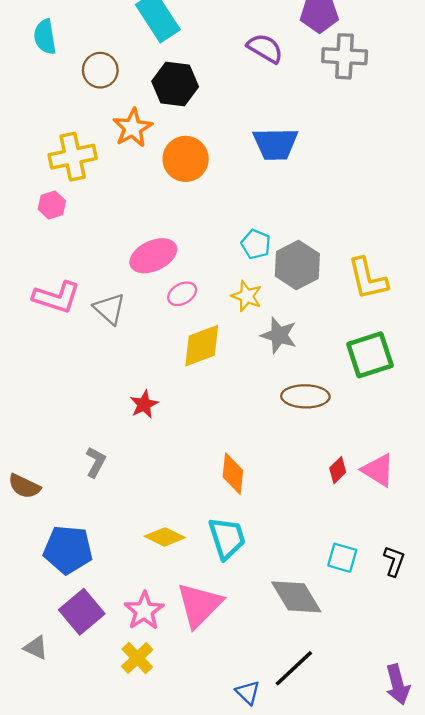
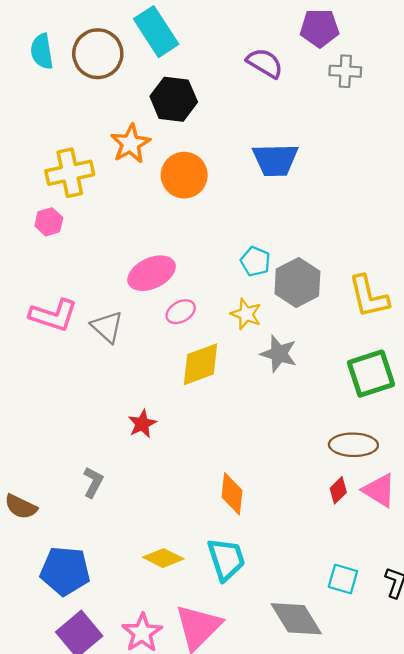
gray cross: (345, 56) -> (345, 71), size x0.7
brown circle: (100, 70) -> (98, 54), moved, size x1.4
brown ellipse: (305, 396) -> (353, 445), moved

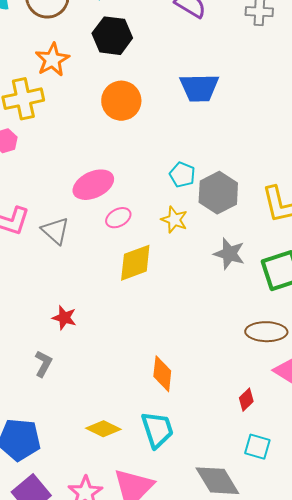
orange star: (130, 144) -> (52, 60), moved
gray star: (279, 354) -> (229, 254), moved
red star: (142, 424) -> (64, 318), moved, turned -30
red diamond: (338, 490) -> (246, 400), moved

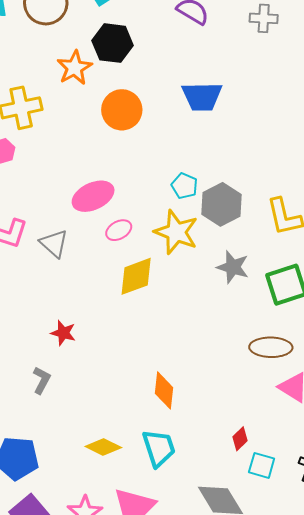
orange star: (52, 60) -> (75, 68), moved
yellow star: (174, 220) -> (176, 232), size x1.6
red diamond: (246, 400) -> (240, 439), moved

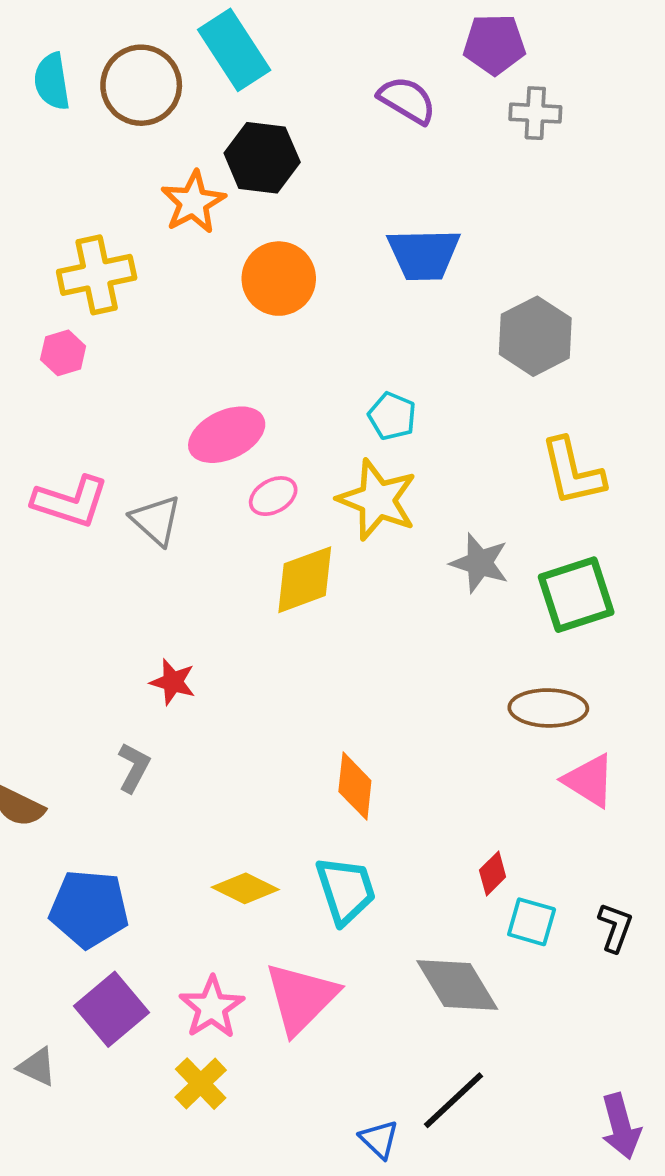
gray hexagon: (221, 204) -> (535, 336), moved

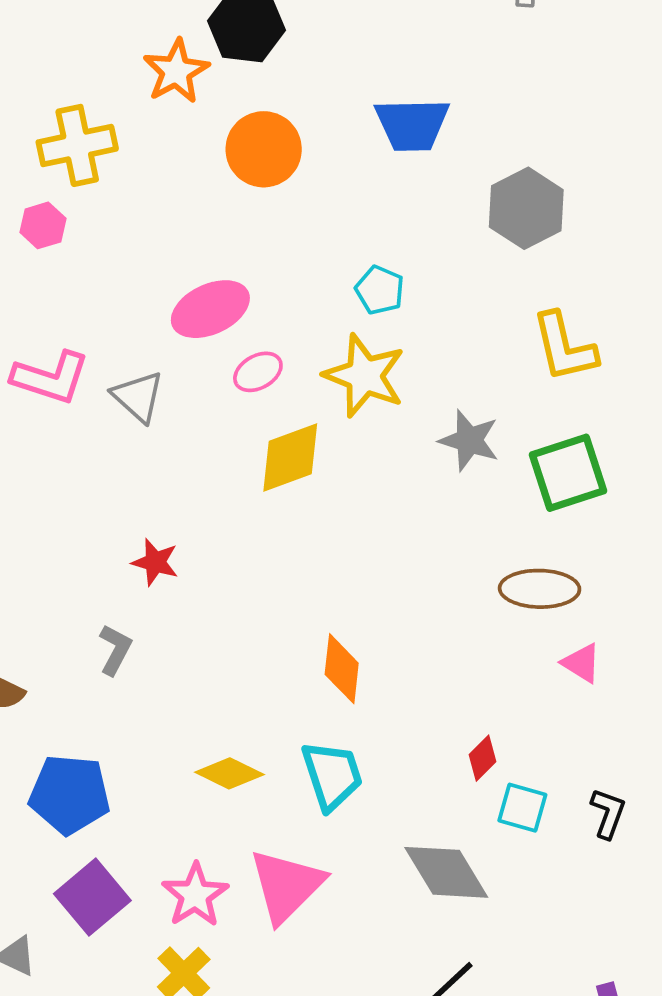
pink triangle: (589, 780) -> (581, 663), size x0.7

